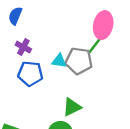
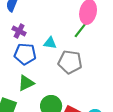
gray pentagon: (79, 61) -> (70, 62), moved
green triangle: (72, 107) -> (26, 83), moved

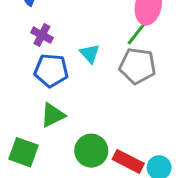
cyan triangle: (50, 43) -> (90, 54), turned 40
gray pentagon: (70, 62) -> (137, 66), moved

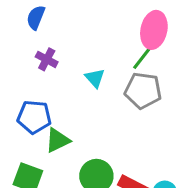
blue pentagon: (51, 70) -> (34, 117), moved

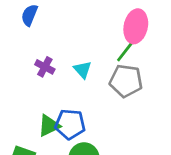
purple cross: (47, 59) -> (45, 67), moved
blue pentagon: (34, 117) -> (70, 124), moved

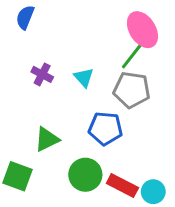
pink ellipse: (136, 26) -> (142, 30), turned -44
blue pentagon: (70, 124) -> (105, 128), moved

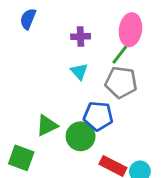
pink ellipse: (142, 30) -> (131, 30), turned 40
purple cross: (42, 74) -> (81, 36), moved, turned -30
green circle: (85, 175) -> (81, 136), moved

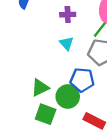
green square: (21, 158) -> (46, 114), moved

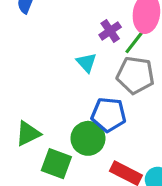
purple cross: (68, 15) -> (110, 31), moved, turned -32
green triangle: (40, 88) -> (28, 134), moved

